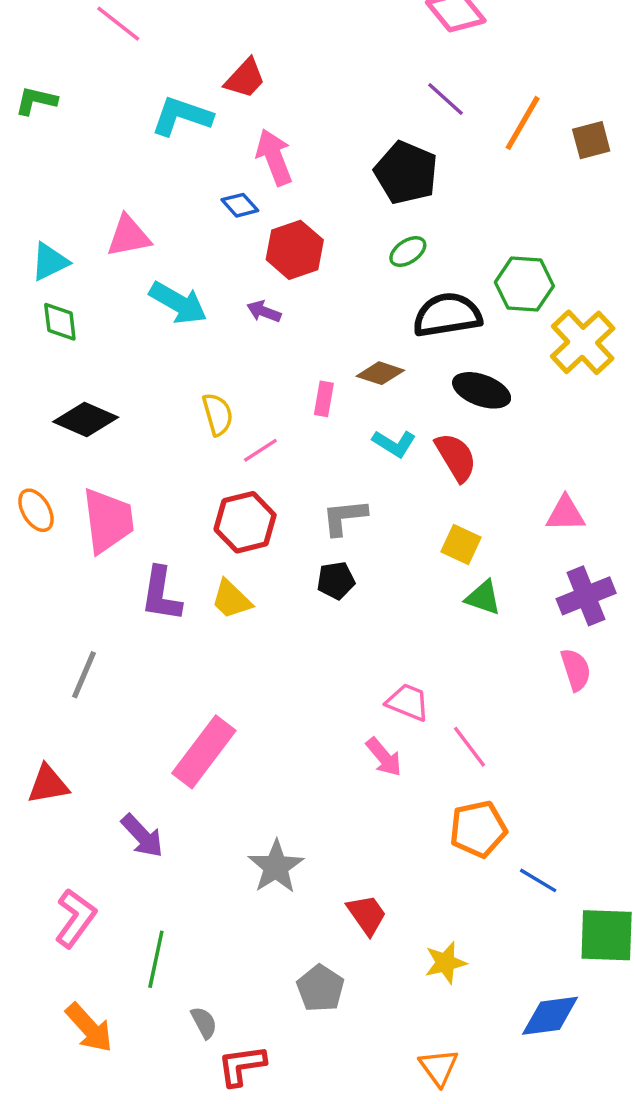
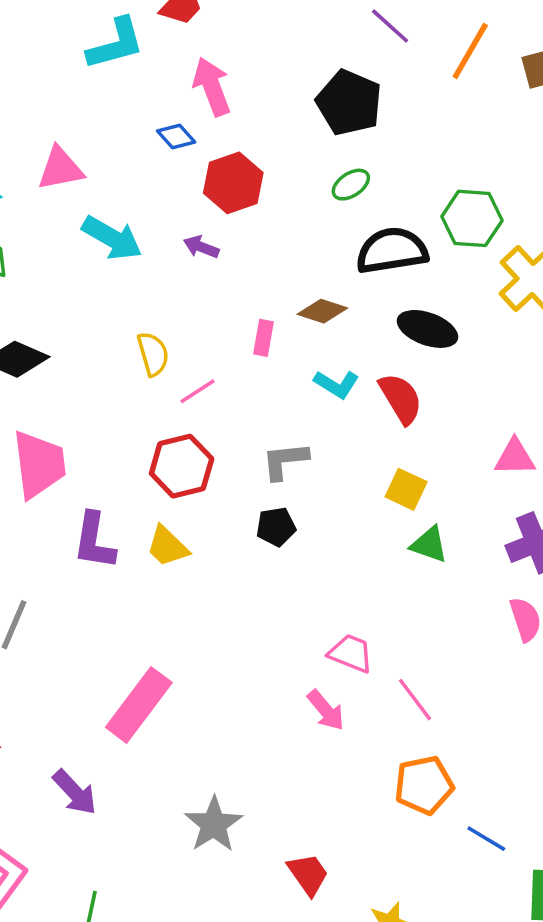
cyan L-shape: (182, 116) -> (116, 44), turned 146

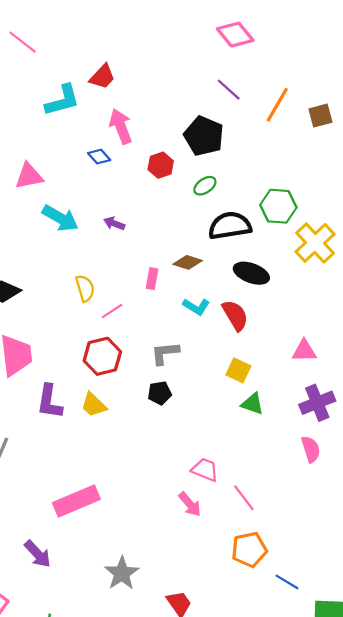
red hexagon: (233, 183) -> (161, 165), moved, size x0.7
pink rectangle: (139, 705) -> (76, 501), turned 30

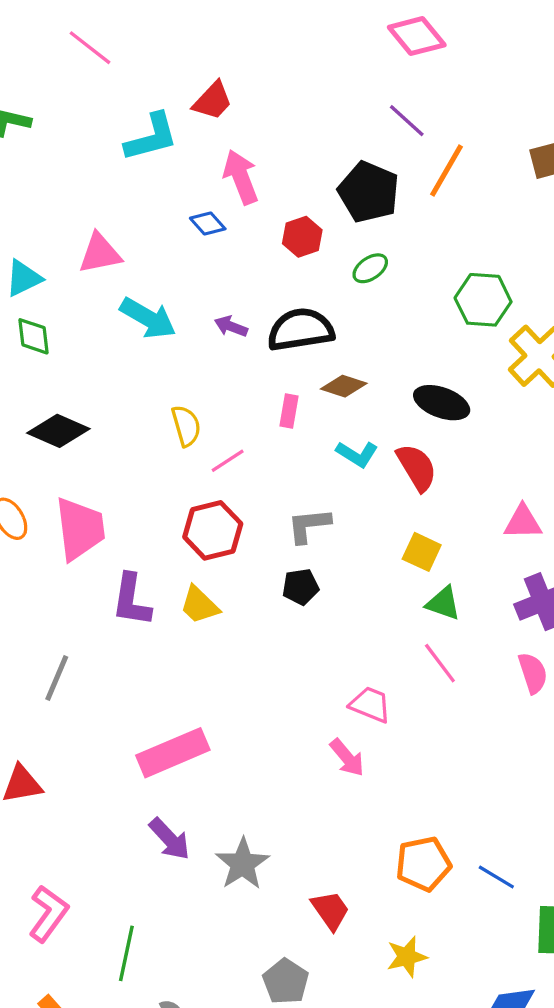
orange line: (277, 105) -> (447, 170), moved
black semicircle: (230, 226) -> (301, 330), moved
pink line: (244, 498) -> (440, 663), moved
orange pentagon: (249, 550) -> (423, 864), moved
purple arrow: (38, 554) -> (170, 839), moved

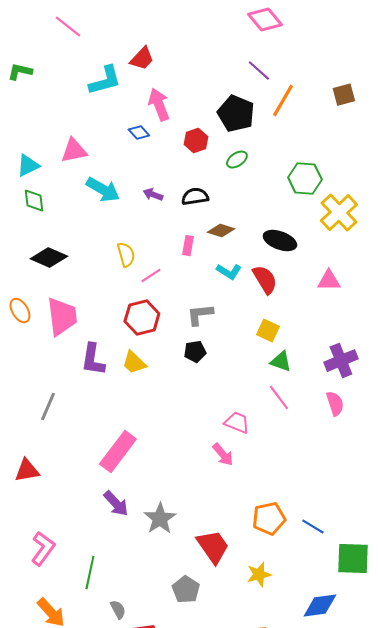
black semicircle: (301, 330) -> (195, 197), size x0.7
pink triangle: (523, 522) -> (329, 281), moved
pink rectangle: (173, 753) -> (118, 452), turned -30
red trapezoid: (330, 910) -> (213, 547), size x1.4

